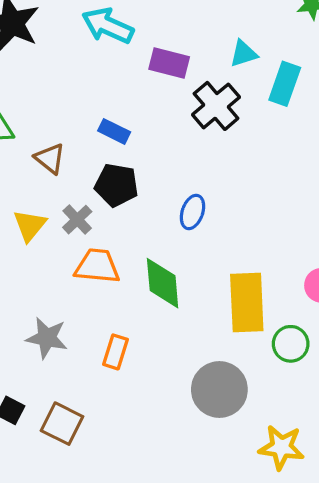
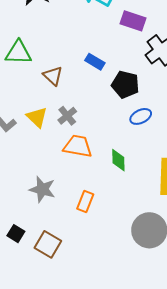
black pentagon: (117, 185) -> (125, 84), moved
blue ellipse: (192, 212) -> (141, 116), turned 40
yellow triangle: (30, 225) -> (37, 117), turned -30
green diamond: (163, 283) -> (118, 160), size x0.7

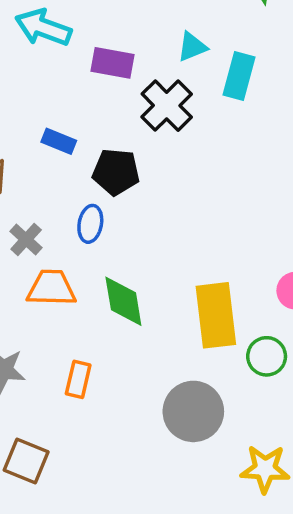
blue ellipse: (141, 116) -> (90, 224), moved, turned -45
green diamond: (118, 160) -> (123, 301), size x1.4

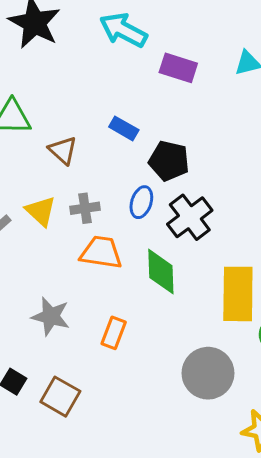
black cross: (167, 106) -> (190, 217), moved
gray cross: (26, 239) -> (85, 208), turned 32

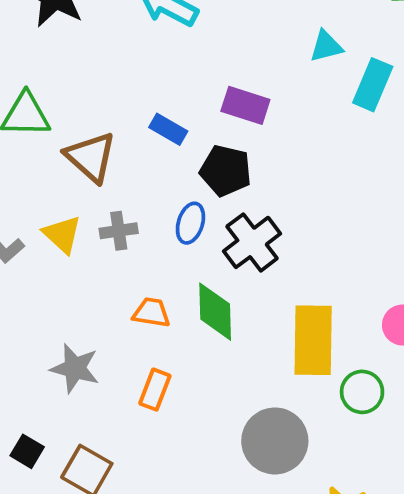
purple rectangle: (178, 68) -> (245, 105), moved
brown triangle: (63, 150) -> (91, 157), size x1.4
orange trapezoid: (101, 252) -> (151, 313), moved, size x0.7

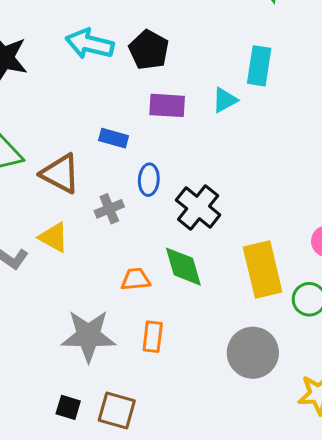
cyan triangle: (326, 46) -> (225, 100), moved
black pentagon: (226, 171) -> (149, 50), moved, turned 30
blue ellipse: (190, 223) -> (149, 180), moved
gray cross: (119, 231) -> (109, 209), moved
gray star: (75, 368) -> (88, 336), size x1.4

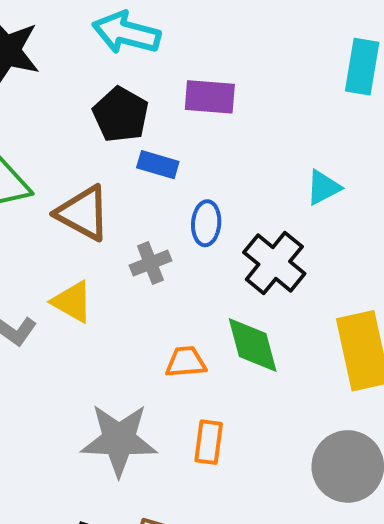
black pentagon: (149, 50) -> (121, 115), moved
cyan triangle: (225, 100) -> (323, 188), moved
purple rectangle: (167, 105) -> (210, 97), moved

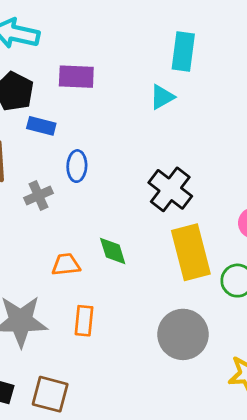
cyan triangle: (323, 188) -> (162, 97), moved
black cross: (274, 263) -> (170, 189), moved
green diamond: (253, 345) -> (113, 251), size x0.7

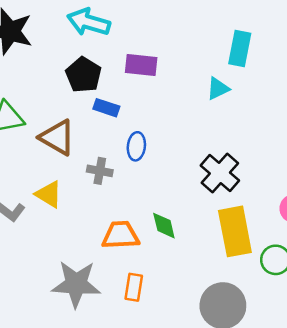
gray cross: (39, 196) -> (100, 171), turned 30
orange trapezoid: (66, 265) -> (121, 235), size x1.4

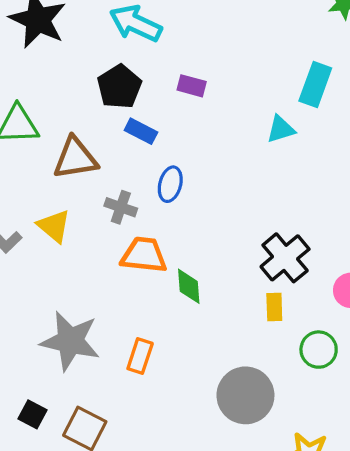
purple rectangle: (141, 65) -> (192, 86), size x0.7
brown triangle: (57, 137) -> (75, 158), turned -48
black cross: (220, 173) -> (285, 258), moved
yellow rectangle: (235, 231) -> (274, 307), size x0.5
orange trapezoid: (121, 235) -> (144, 255), moved

